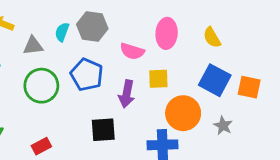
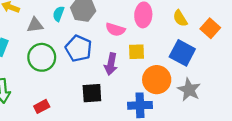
orange square: (249, 87) -> (210, 28), moved, turned 30
gray star: (223, 126) -> (189, 90), size x1.5

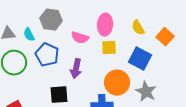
cyan semicircle: (58, 14) -> (29, 35), moved, turned -48
yellow square: (137, 52) -> (109, 48), moved

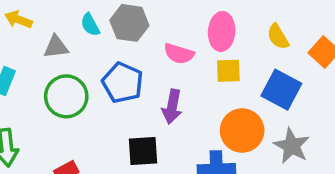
cyan semicircle: (29, 35) -> (90, 25), moved

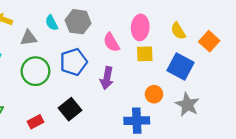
pink semicircle: (179, 54) -> (111, 42), turned 42
blue pentagon: (123, 83) -> (73, 62), turned 30
orange circle: (242, 131) -> (154, 94), size x0.6
black square: (143, 151) -> (70, 109), moved, turned -35

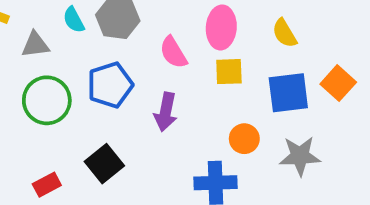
orange square: (209, 41) -> (338, 83), moved
blue square: (180, 67) -> (288, 93), turned -35
gray star: (187, 105) -> (300, 156), turned -30

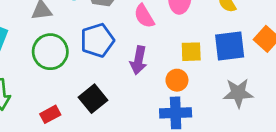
yellow square: (229, 72) -> (191, 52), moved
orange circle: (244, 139) -> (177, 80), moved

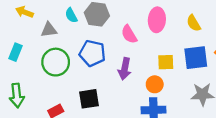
blue pentagon: (97, 40) -> (92, 53), turned 30
black square: (93, 99) -> (89, 99), turned 30

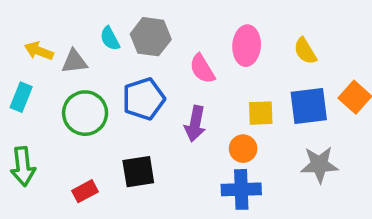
yellow arrow: (24, 12) -> (39, 51), moved
blue pentagon: (92, 53) -> (144, 99), turned -30

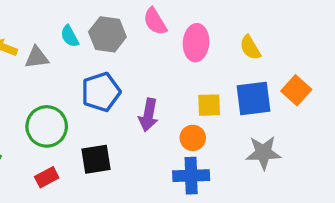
pink semicircle: (202, 69) -> (155, 21), moved
green circle: (85, 113) -> (47, 126), moved

